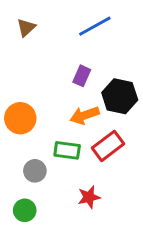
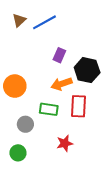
blue line: (95, 26) -> (45, 22), moved
red rectangle: (108, 146) -> (79, 106), turned -50

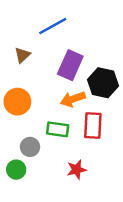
brown triangle: (19, 20) -> (22, 55), moved
purple rectangle: (59, 55) -> (70, 65), size x1.6
green circle: (18, 153) -> (16, 170), moved

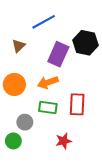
black hexagon: (103, 83) -> (85, 43), moved
orange arrow: (73, 99) -> (48, 82), moved

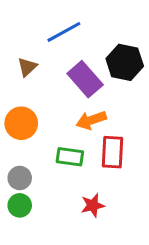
purple rectangle: (58, 54) -> (85, 79), turned -65
orange arrow: (48, 82) -> (91, 120), moved
gray circle: (25, 122) -> (20, 178), moved

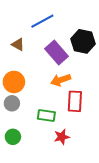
brown triangle: (27, 67) -> (18, 44), turned -48
green rectangle: (70, 157) -> (46, 116), moved
gray circle: (20, 178) -> (12, 103), moved

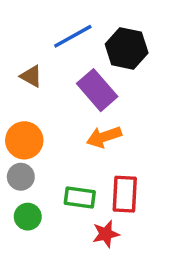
black hexagon: (83, 41) -> (127, 48), moved
red rectangle: (75, 101) -> (125, 194), moved
green circle: (13, 137) -> (28, 217), moved

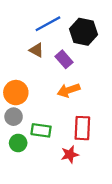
brown triangle: (31, 76) -> (36, 50), moved
purple rectangle: (97, 90) -> (64, 59), size x0.7
green rectangle: (80, 198) -> (41, 130), moved

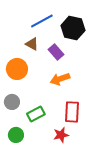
orange circle: (16, 93) -> (17, 69), moved
green rectangle: (41, 130) -> (36, 114), turned -36
green circle: (18, 143) -> (16, 135), moved

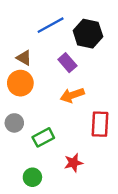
brown triangle: (32, 44) -> (24, 58), moved
red rectangle: (72, 112) -> (100, 124), moved
green circle: (16, 135) -> (32, 177), moved

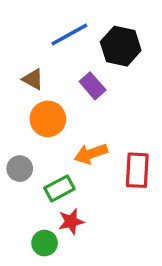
orange circle: (20, 83) -> (48, 119), moved
orange arrow: (72, 95) -> (91, 154), moved
red star: (73, 163) -> (71, 222), moved

